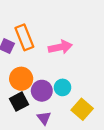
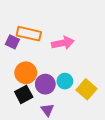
orange rectangle: (24, 37) -> (29, 34), turned -55
yellow square: (82, 109) -> (86, 89), moved

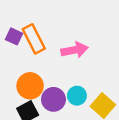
orange rectangle: (29, 34) -> (34, 39), turned 50
purple square: (12, 42) -> (14, 36), moved

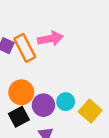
pink arrow: (74, 50) -> (50, 39), moved

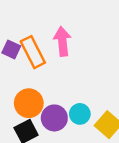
pink arrow: (50, 39) -> (62, 41), turned -85

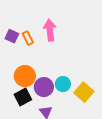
orange rectangle: (33, 52) -> (28, 38), size x0.6

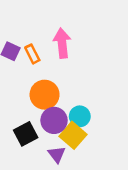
orange circle: (25, 76) -> (45, 95), moved
yellow square: (84, 92) -> (73, 135), moved

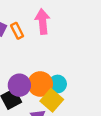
orange circle: (45, 95) -> (40, 84), moved
purple circle: (54, 120) -> (19, 85), moved

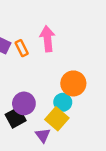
orange circle: (40, 84) -> (73, 83), moved

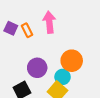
purple circle: (24, 103) -> (37, 68), moved

